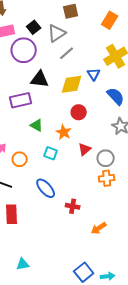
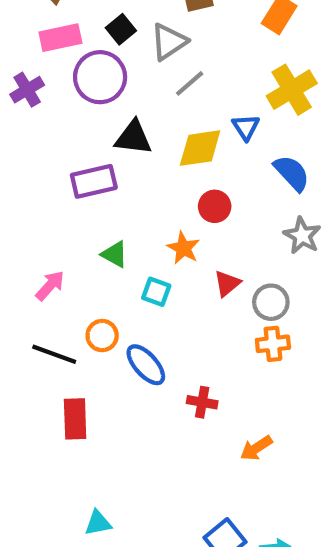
green triangle: (37, 125) -> (115, 254), moved
orange circle: (20, 159) -> (102, 336), moved

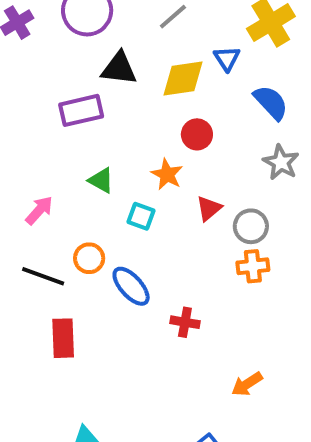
orange arrow: (256, 448) -> (247, 384), moved

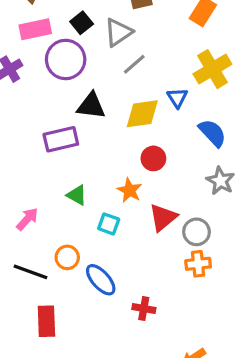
red triangle: (209, 208) -> (163, 217), size x1.4

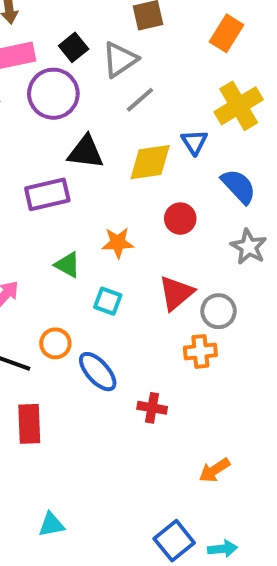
red circle: (153, 158) -> (180, 219), moved
orange star: (129, 190) -> (118, 243), moved, turned -30
orange cross: (198, 264) -> (200, 351), moved

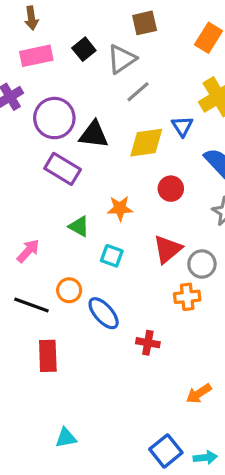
purple circle: (53, 94) -> (54, 118), moved
purple rectangle: (47, 194) -> (63, 169), turned 44

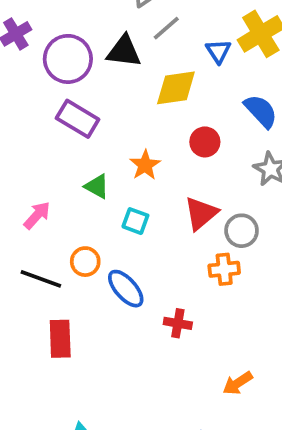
blue triangle: (182, 126) -> (218, 51), moved
black triangle: (94, 134) -> (124, 51), moved
orange star: (120, 208) -> (145, 165), turned -30

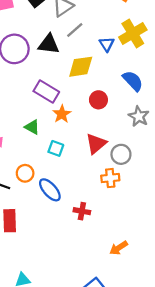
purple rectangle: (78, 119) -> (46, 92), moved

